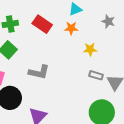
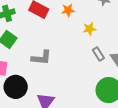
gray rectangle: (96, 75) -> (98, 54), turned 48

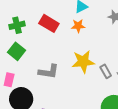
yellow star: (89, 29) -> (83, 62), moved, size x1.6

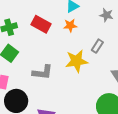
gray rectangle: (106, 71) -> (97, 46), moved, turned 64

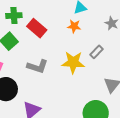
red rectangle: (41, 24) -> (37, 28), moved

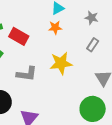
gray rectangle: (96, 52) -> (93, 45), moved

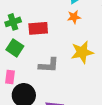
red rectangle: (19, 36) -> (38, 28), turned -30

